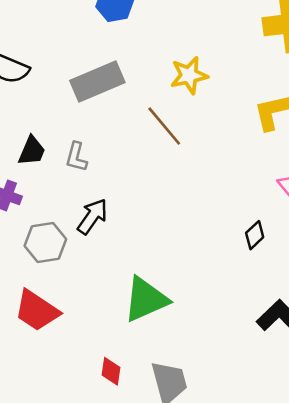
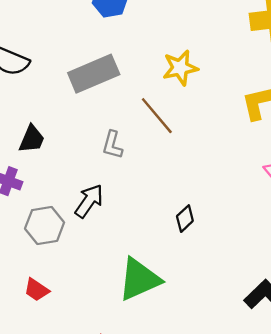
gray L-shape: (76, 157) -> (112, 145), moved
black diamond: (255, 235) -> (185, 219), moved
red trapezoid: (37, 311) -> (36, 290), size x0.6

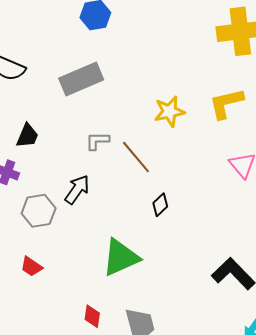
yellow star: (180, 68) -> (169, 111), moved
brown line: (157, 116) -> (136, 157), moved
gray L-shape: (112, 145) -> (97, 141), turned 75

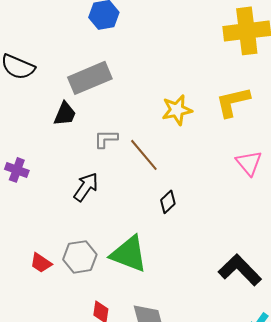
black trapezoid: (27, 136) -> (65, 114), moved
gray hexagon: (39, 211) -> (80, 257), moved
green triangle: (121, 257) -> (129, 254), turned 45

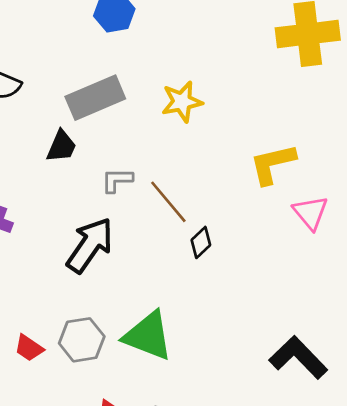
yellow L-shape: (233, 102) -> (273, 164), moved
yellow star: (177, 110) -> (182, 102), moved
black arrow: (86, 187) -> (90, 245), size x1.4
black diamond: (168, 202) -> (201, 242), moved

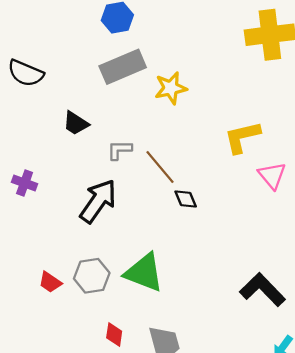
gray rectangle: (95, 98) -> (123, 67), moved
black trapezoid: (61, 146) -> (76, 123), turned 100
black diamond: (201, 242) -> (186, 199), turned -70

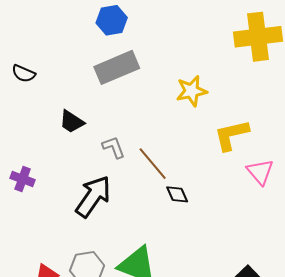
black semicircle: (26, 73) -> (24, 74), size x0.7
yellow star: (171, 88) -> (191, 91), moved
gray L-shape: (119, 150) -> (114, 147), turned 70

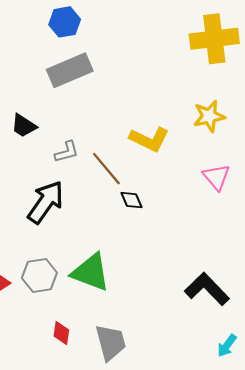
yellow star: (191, 91) -> (209, 116), moved
yellow L-shape: (231, 135) -> (149, 139), moved, turned -141
gray L-shape: (114, 147) -> (67, 152), turned 95

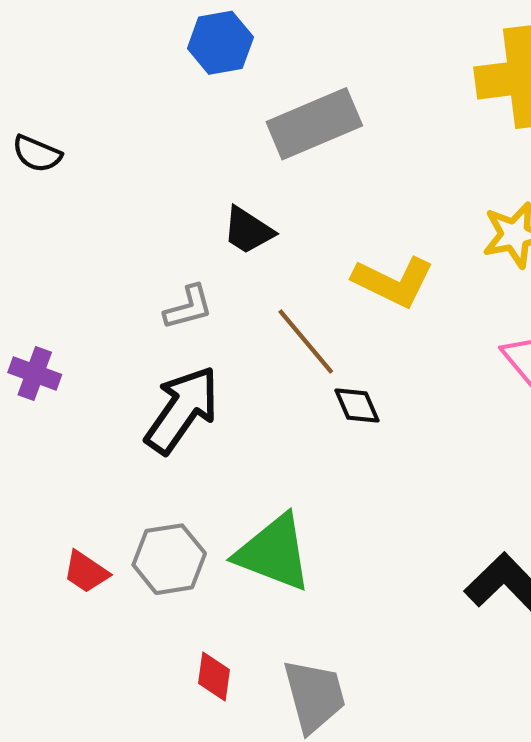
gray rectangle: (70, 70) -> (314, 124), moved
black trapezoid: (24, 126) -> (248, 231), moved
gray L-shape: (67, 152) -> (188, 307), moved

